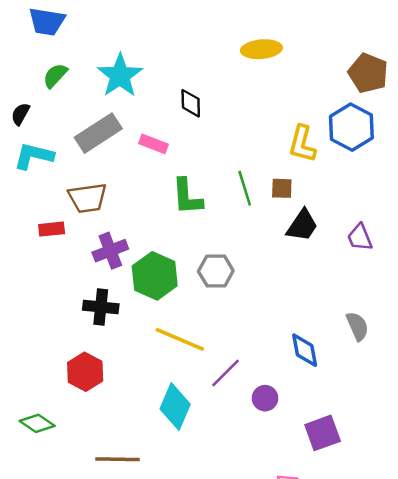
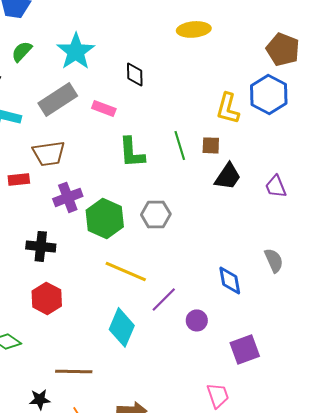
black cross: (101, 307) -> (41, 246), moved

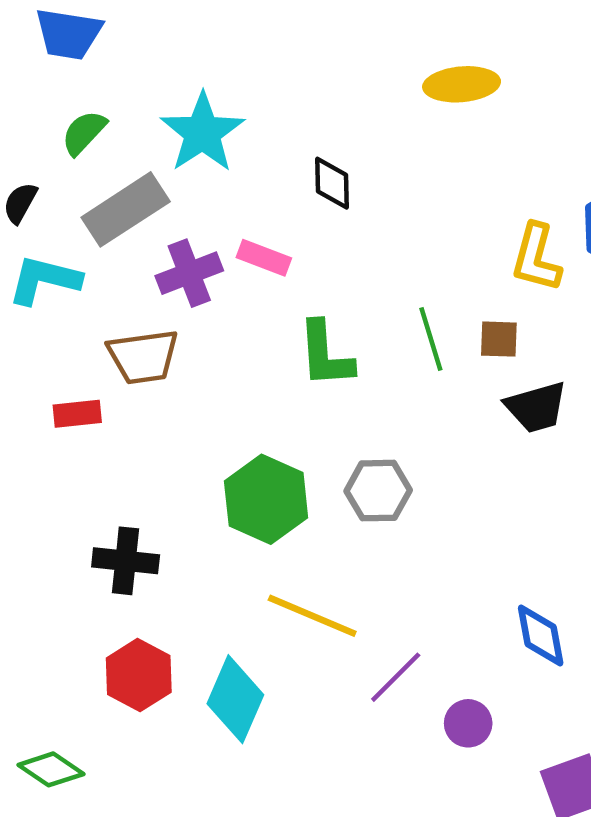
gray rectangle: (58, 99) -> (126, 209), moved
black trapezoid: (228, 176) -> (536, 407), turned 40
purple cross: (68, 197) -> (189, 273), moved
cyan diamond: (122, 327) -> (235, 699), moved

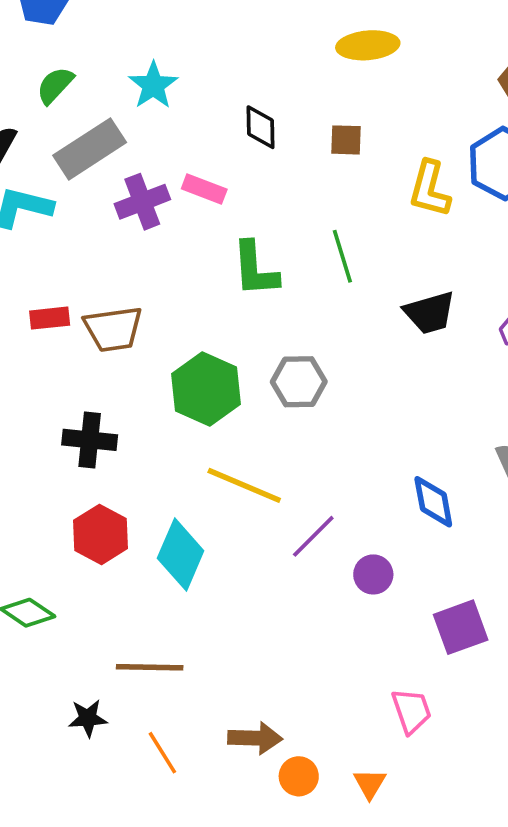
cyan star: (202, 133) -> (153, 85), size x0.7
brown square: (499, 339) -> (346, 140), moved
brown trapezoid: (143, 357) -> (113, 329), moved

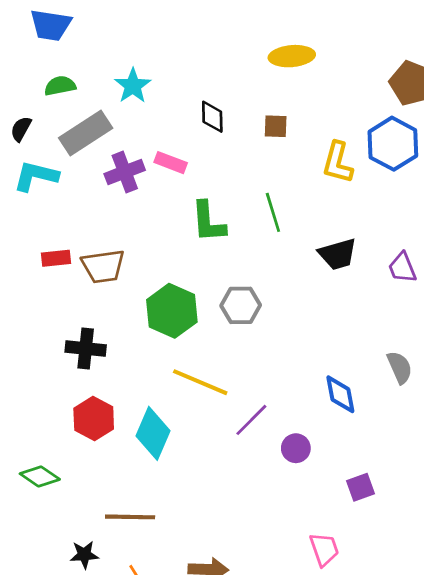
green semicircle: (55, 85) -> (60, 86), turned 36
purple square: (461, 627) -> (361, 487), size x0.7

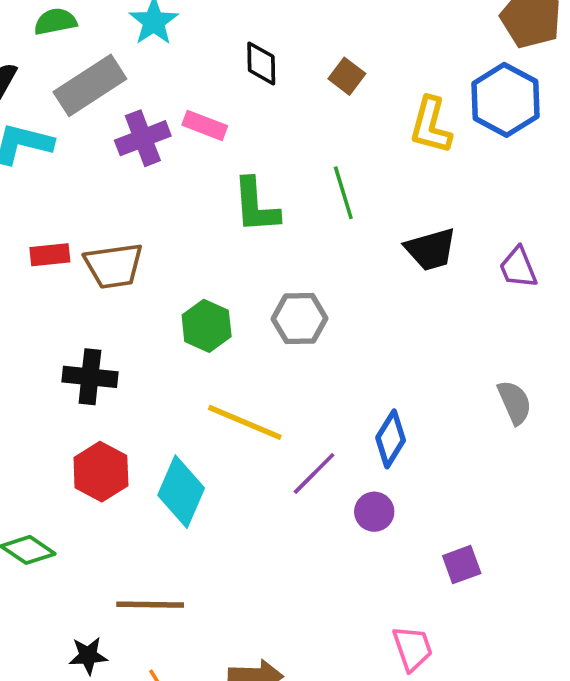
brown square: (276, 126) -> (347, 76), turned 35
green hexagon: (172, 311) -> (207, 326), size x0.7
blue diamond: (340, 394) -> (391, 439), moved, turned 42

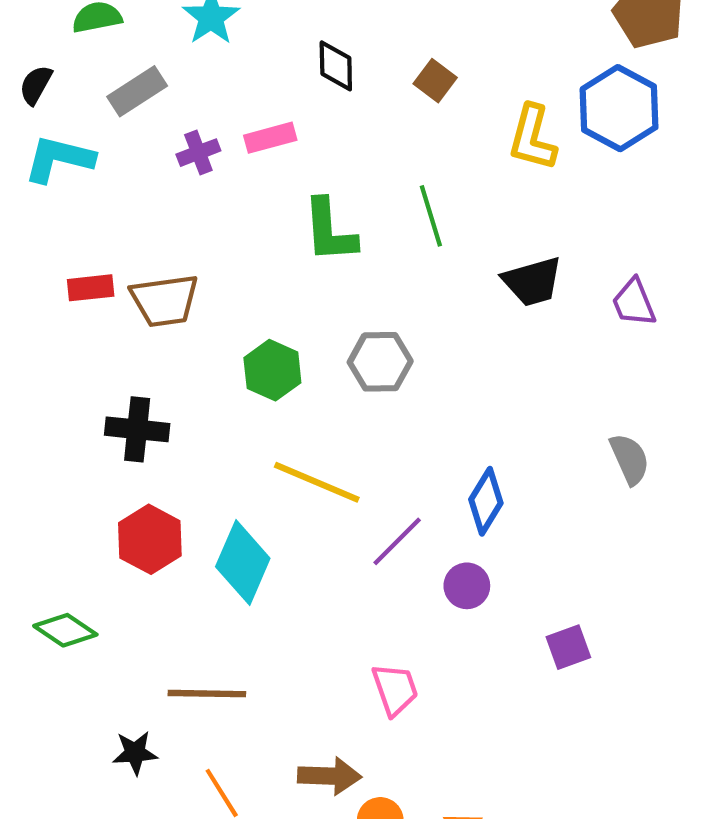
gray rectangle: (90, 85) -> (137, 91), size x0.7
pink rectangle: (205, 125) -> (270, 138), turned -36
purple cross: (143, 138) -> (198, 153), size x0.7
pink trapezoid: (412, 648) -> (395, 689), moved

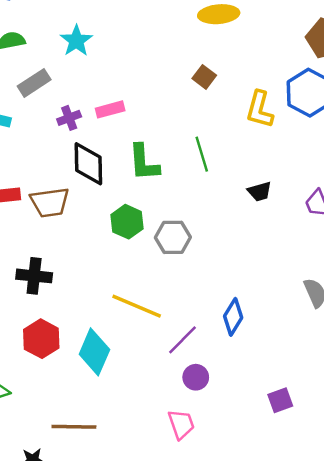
black diamond: (336, 66) -> (88, 164), moved, size x1.5
black trapezoid: (532, 281) -> (260, 191), size x0.7
green hexagon: (272, 370) -> (127, 222), moved
purple circle: (467, 586) -> (196, 377), moved

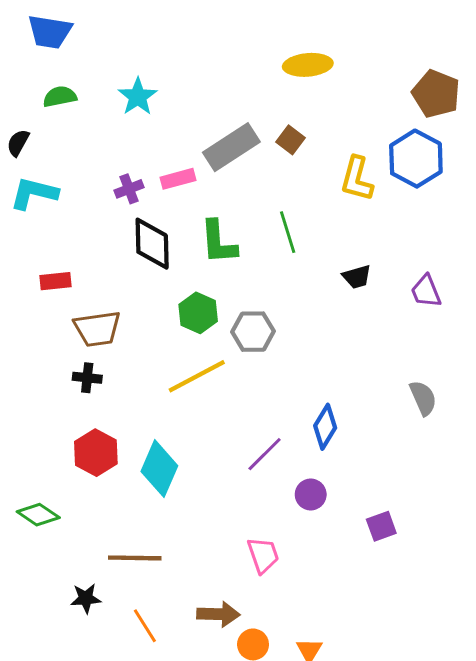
gray rectangle: (34, 83) -> (231, 147), moved, size x1.4
brown trapezoid: (50, 202) -> (97, 329), moved
black cross: (34, 276) -> (87, 378), size x0.7
yellow line: (137, 306) -> (197, 376), moved, turned -51
purple circle: (196, 377) -> (311, 495), moved

